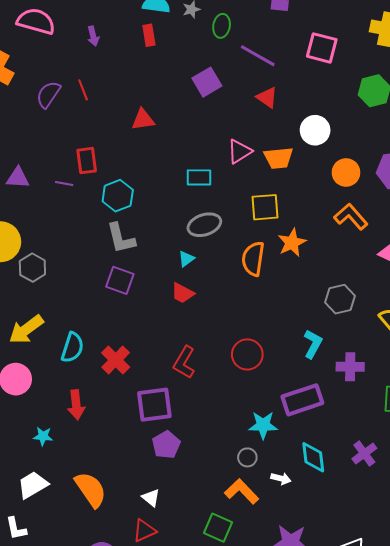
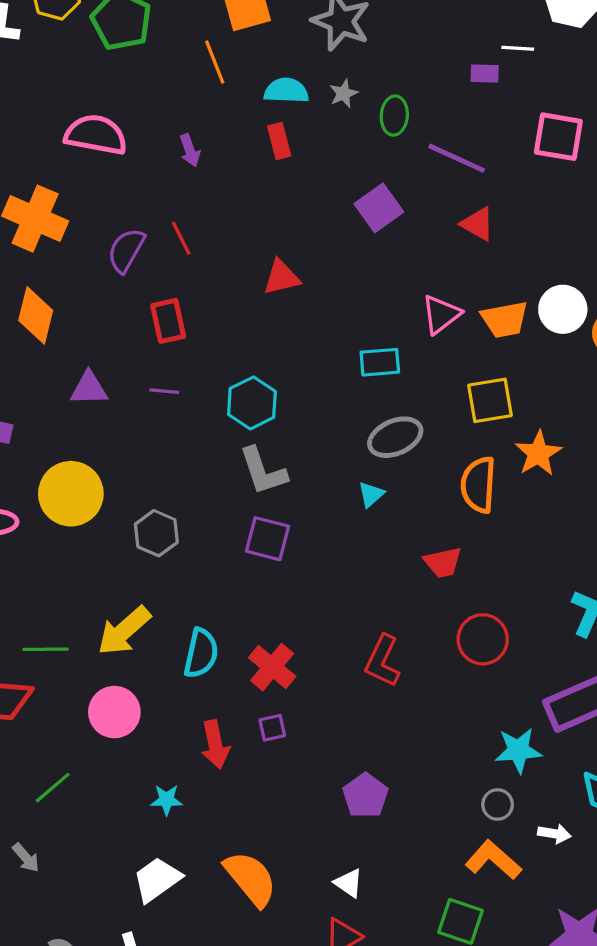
white circle: (315, 130) -> (563, 309), moved
red rectangle: (87, 161) -> (168, 321), moved
gray hexagon: (32, 268) -> (156, 533), moved
red trapezoid: (183, 293) -> (443, 562), moved, turned -35
purple square: (154, 405) -> (272, 728), moved, size x0.5

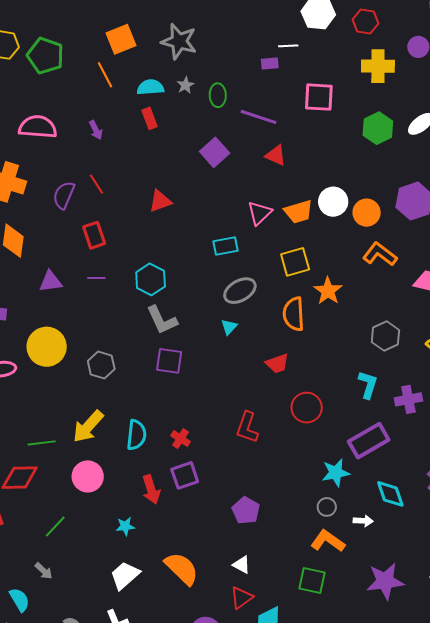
red cross: (272, 667) -> (181, 439), size x0.7
purple square: (272, 728) -> (185, 475), size x1.6

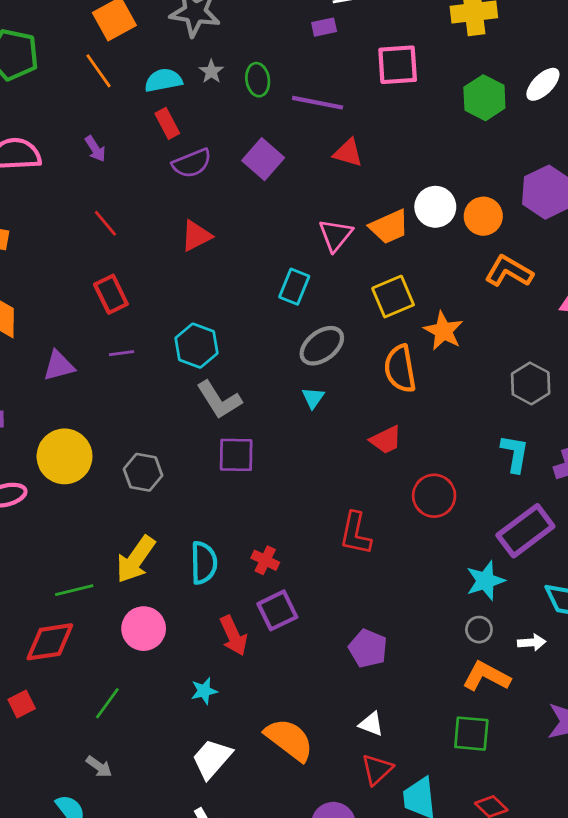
purple semicircle: (64, 195) -> (192, 163), moved, turned -128
cyan rectangle: (226, 246) -> (294, 287), turned -50

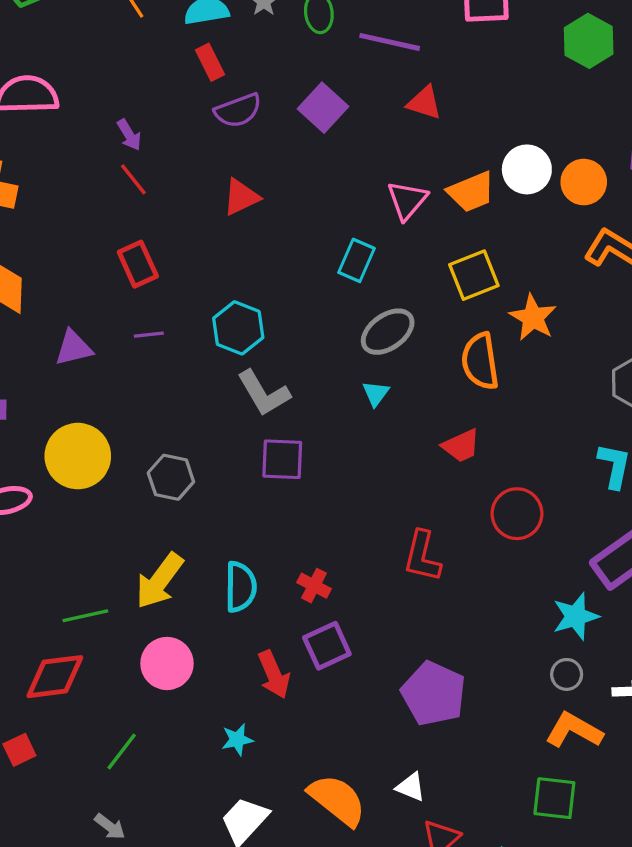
purple arrow: (95, 149) -> (129, 135), moved
purple pentagon: (368, 648) -> (434, 694), size x1.4
white triangle: (371, 724) -> (411, 787), moved

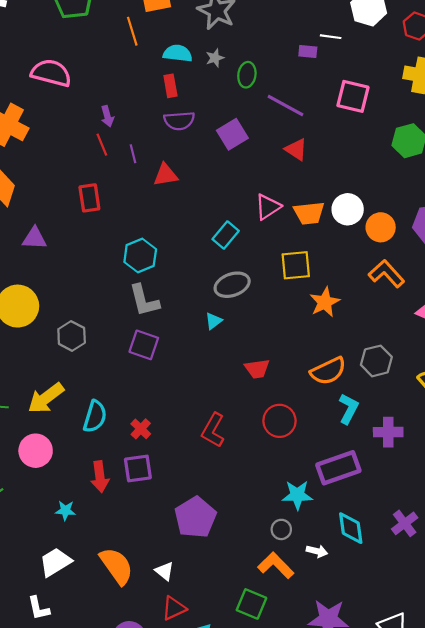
purple line: (149, 335) -> (133, 154), moved, turned 66
orange semicircle: (480, 361) -> (328, 371), moved, turned -123

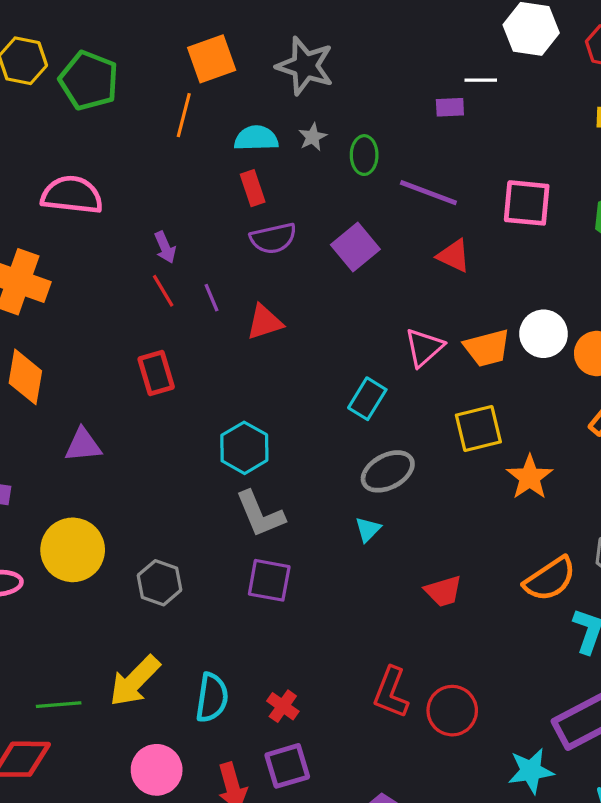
orange line: (132, 31) -> (184, 115), turned 40
pink square: (353, 96) -> (527, 203), moved
red circle: (279, 421) -> (452, 711), moved
pink circle: (36, 451) -> (157, 770), moved

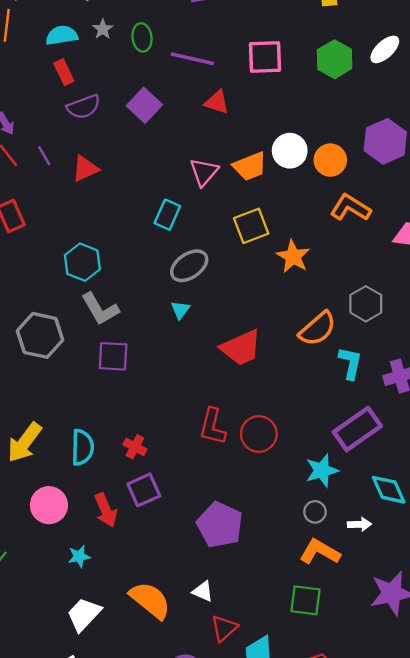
gray hexagon: (159, 583) -> (40, 335), moved, size x1.4
red trapezoid: (443, 591) -> (241, 348), size x1.5

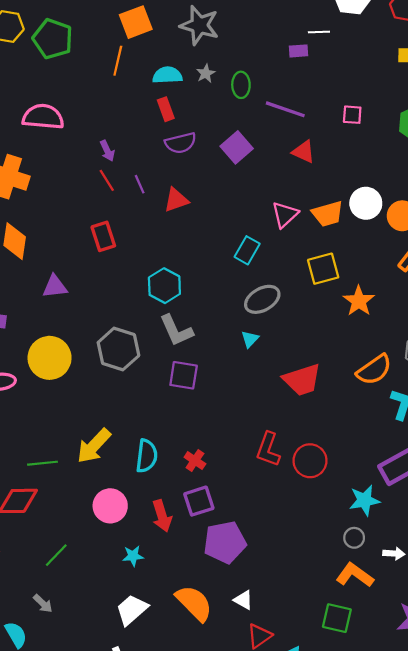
pink square: (265, 57) -> (352, 115), size x0.6
purple pentagon: (220, 525) -> (225, 542), moved, turned 30

